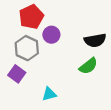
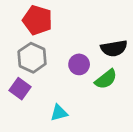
red pentagon: (31, 17) -> (37, 20), turned -30
purple circle: (51, 35) -> (79, 64), moved

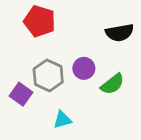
black semicircle: (114, 48) -> (120, 33), moved
gray hexagon: (32, 58) -> (48, 75), moved

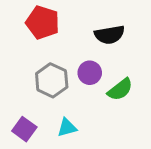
black semicircle: (120, 33) -> (110, 35), moved
purple square: (21, 94) -> (24, 129), moved

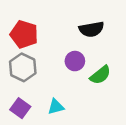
red pentagon: (43, 23) -> (24, 34), moved
gray hexagon: (52, 80) -> (23, 67), moved

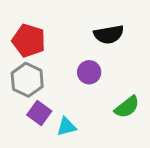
green semicircle: (100, 75) -> (127, 107), moved
purple square: (20, 108) -> (39, 113), moved

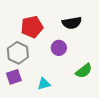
red pentagon: (29, 41) -> (32, 27), moved, turned -30
purple square: (39, 113) -> (14, 77), moved, turned 35

